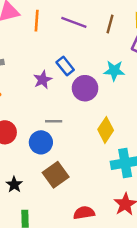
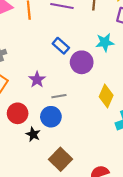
purple star: (43, 80) -> (37, 80), moved
brown square: (56, 175) -> (61, 159), moved
black star: (14, 185) -> (33, 134), moved

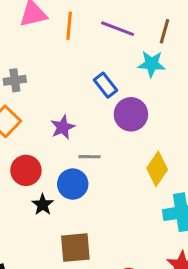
cyan star: (105, 42) -> (151, 64), moved
brown square: (61, 159) -> (75, 248), turned 30

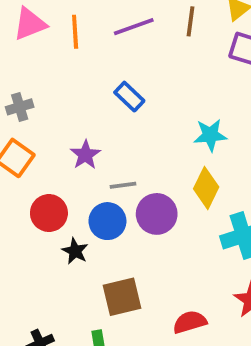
purple line: (118, 29) -> (134, 27), turned -32
cyan star: (151, 64) -> (210, 135), moved
purple circle: (131, 114) -> (157, 214), moved

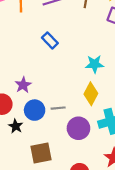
purple star: (85, 155) -> (23, 85), moved
gray line: (123, 185) -> (58, 108), moved
purple circle: (157, 214) -> (78, 128), moved

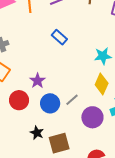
gray line: (58, 108) -> (72, 100), turned -32
black star: (16, 126) -> (37, 133), moved

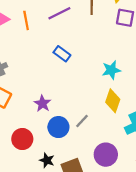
red circle: (19, 100) -> (22, 139), moved
purple circle: (92, 117) -> (106, 155), moved

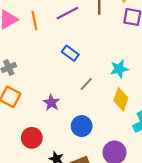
gray line: (82, 121) -> (86, 84), moved
blue circle: (58, 127) -> (82, 126), moved

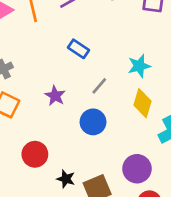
purple star: (51, 103) -> (55, 96), moved
blue circle: (82, 126) -> (93, 122), moved

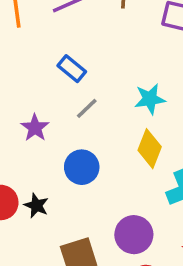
gray line: (99, 86) -> (87, 108), moved
black star: (66, 179) -> (36, 205), moved

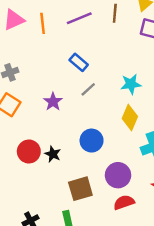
blue circle: (82, 167) -> (92, 141), moved

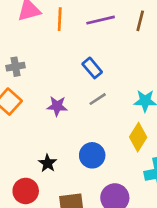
purple star: (53, 102) -> (57, 106), turned 30
red circle: (29, 151) -> (26, 191), moved

